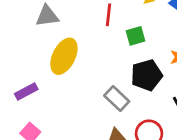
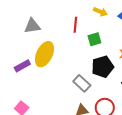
purple rectangle: (26, 92) -> (22, 66), moved

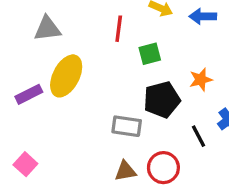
gray rectangle: (82, 83) -> (127, 126), turned -36

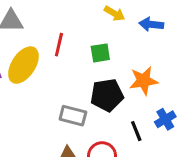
red line: (119, 29) -> (59, 45), moved
orange star: (201, 80) -> (144, 81), size x1.4

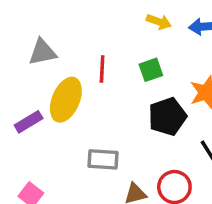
gray rectangle: (73, 116) -> (103, 159), moved

